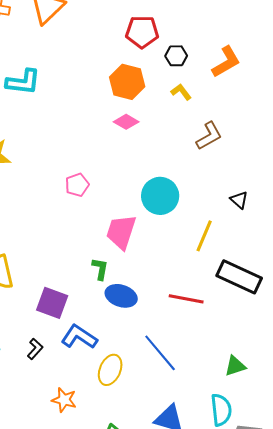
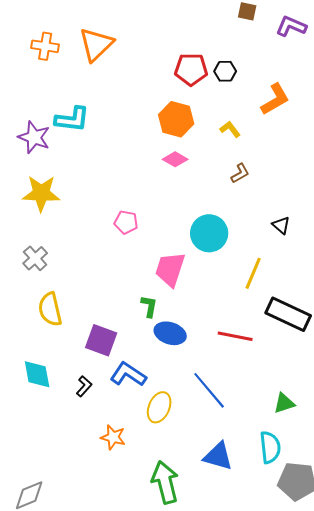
black hexagon: (176, 56) -> (225, 71), moved
brown L-shape: (209, 136) -> (240, 173), moved, size x0.7
pink pentagon: (77, 185) -> (126, 222), turned 30
black triangle: (239, 200) -> (281, 225), moved

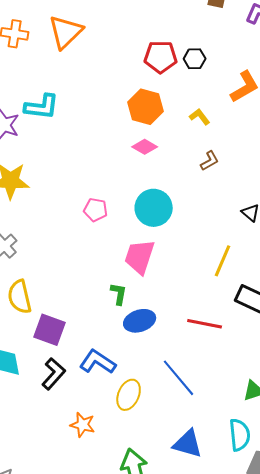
cyan circle: (209, 233) -> (154, 208), moved
blue ellipse: (170, 333) -> (140, 321), turned -36
purple square: (101, 340) -> (50, 330), moved
black L-shape: (84, 386) -> (54, 374), size x1.5

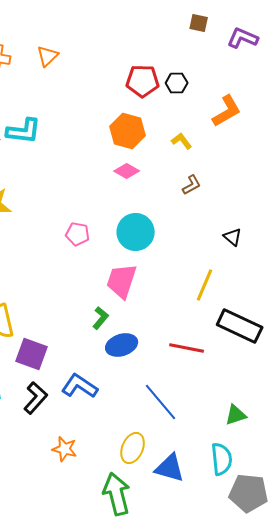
orange triangle: (66, 32) -> (48, 56), size x0.6
green L-shape: (119, 294) -> (101, 318), turned 30
yellow ellipse: (129, 395) -> (133, 448), moved

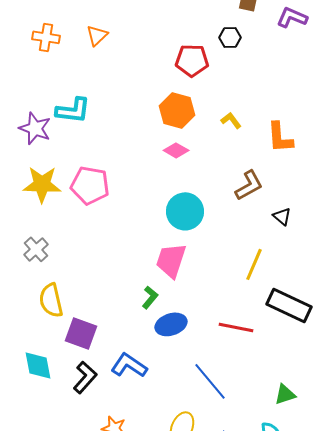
black hexagon: (177, 83) -> (230, 37), moved
orange L-shape: (227, 111) -> (280, 137), moved, turned 116
brown L-shape: (192, 185) -> (249, 185), moved, size x1.5
pink pentagon: (78, 234) -> (90, 185), moved, size x1.6

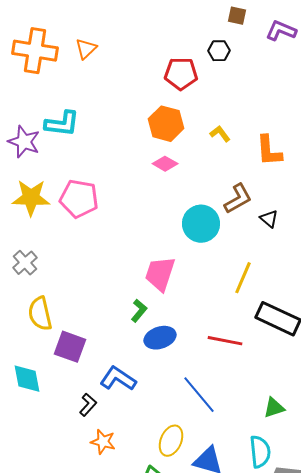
orange cross: (46, 37) -> (35, 51), size x1.6
cyan circle: (185, 211) -> (201, 224), moved
black triangle: (282, 216) -> (269, 219), moved
black L-shape: (85, 377) -> (88, 405), moved, size x0.7

